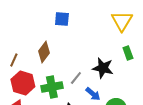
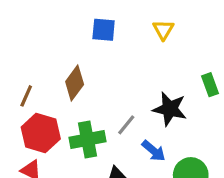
yellow triangle: (122, 21) -> (163, 30), moved, size x0.6

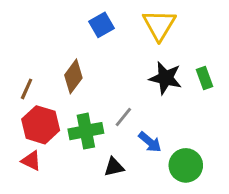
blue square: (104, 30) -> (101, 25), turned -35
yellow triangle: (163, 30) -> (159, 25), size x1.6
black star: (170, 109) -> (166, 78), moved

